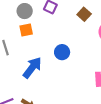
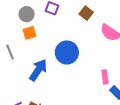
blue circle: (62, 52) -> (67, 52), size x1.5

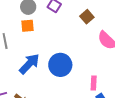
blue circle: (67, 52) -> (60, 65), moved

